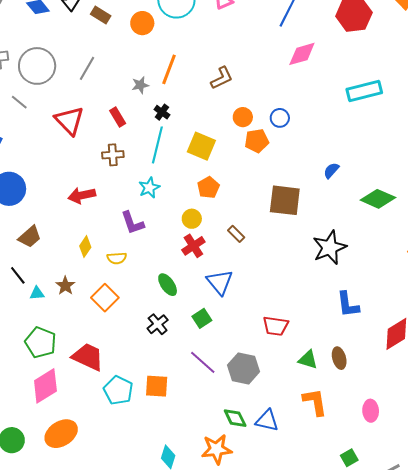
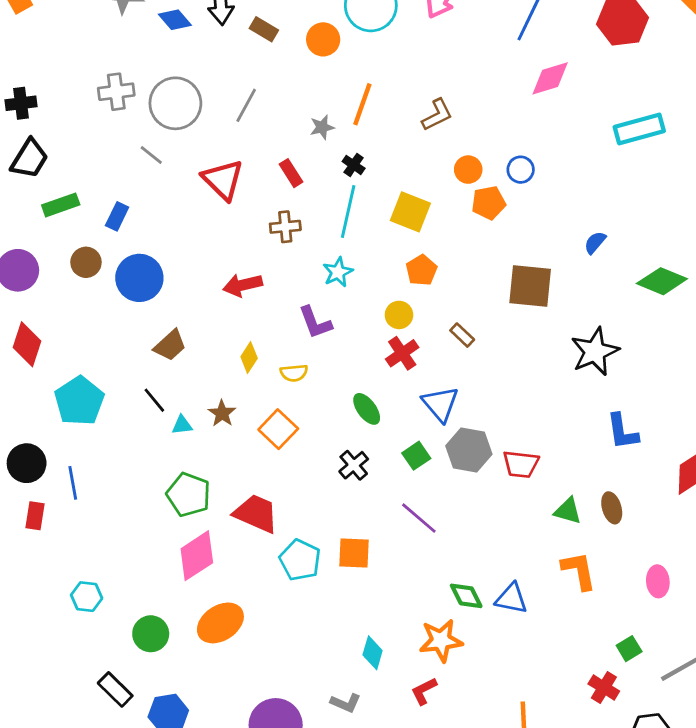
gray hexagon: (244, 368) -> (469, 450), moved

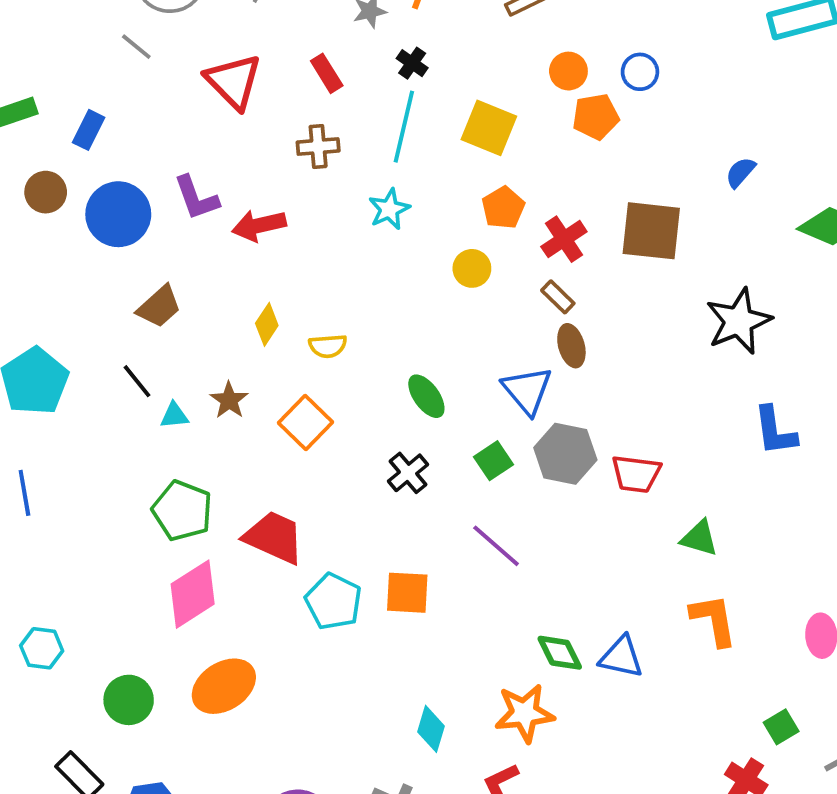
purple L-shape: (315, 323) -> (196, 198), moved
red cross: (402, 353) -> (564, 239), moved
brown ellipse: (612, 508) -> (571, 346), moved

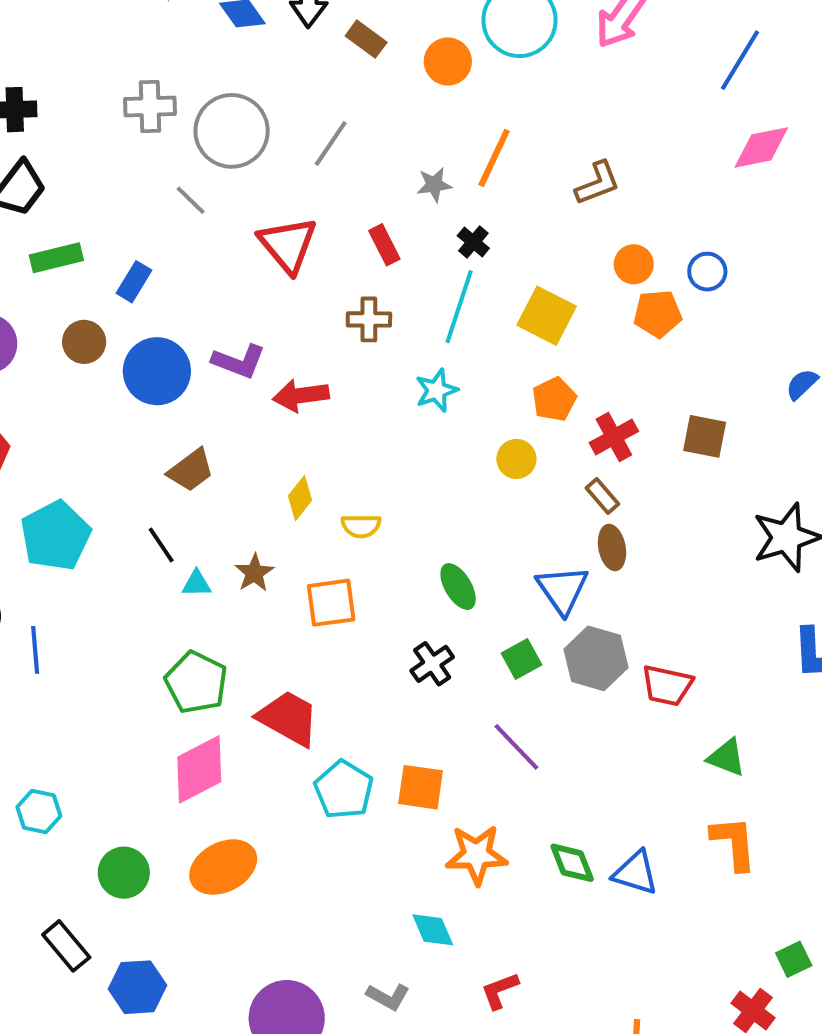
purple L-shape: (196, 198) -> (239, 361), turned -54
brown square: (651, 231) -> (705, 436), size x0.7
orange square: (306, 422) -> (331, 603), turned 33
orange star: (524, 713) -> (477, 855), moved
cyan diamond: (431, 729) -> (433, 930), turned -45

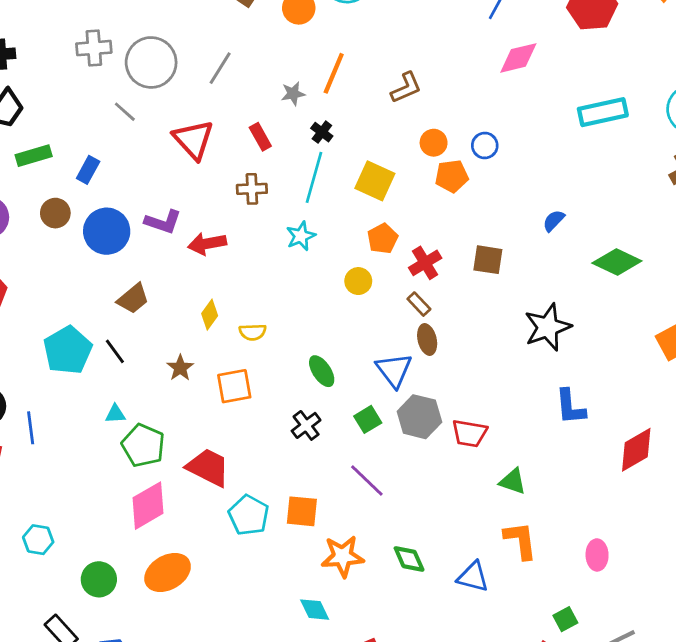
cyan pentagon: (56, 536) -> (68, 350), moved
cyan triangle: (197, 584) -> (115, 414), moved
blue triangle: (635, 873) -> (473, 577), moved

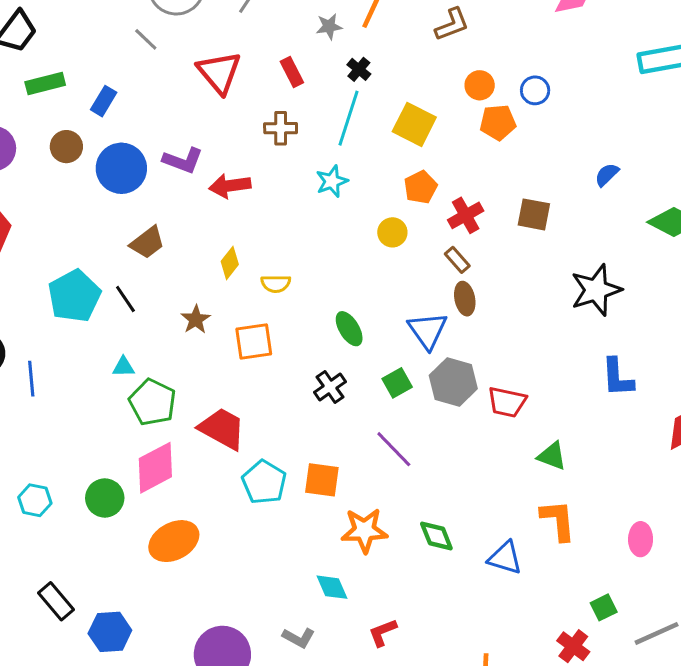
green circle: (99, 579) -> (105, 498), moved

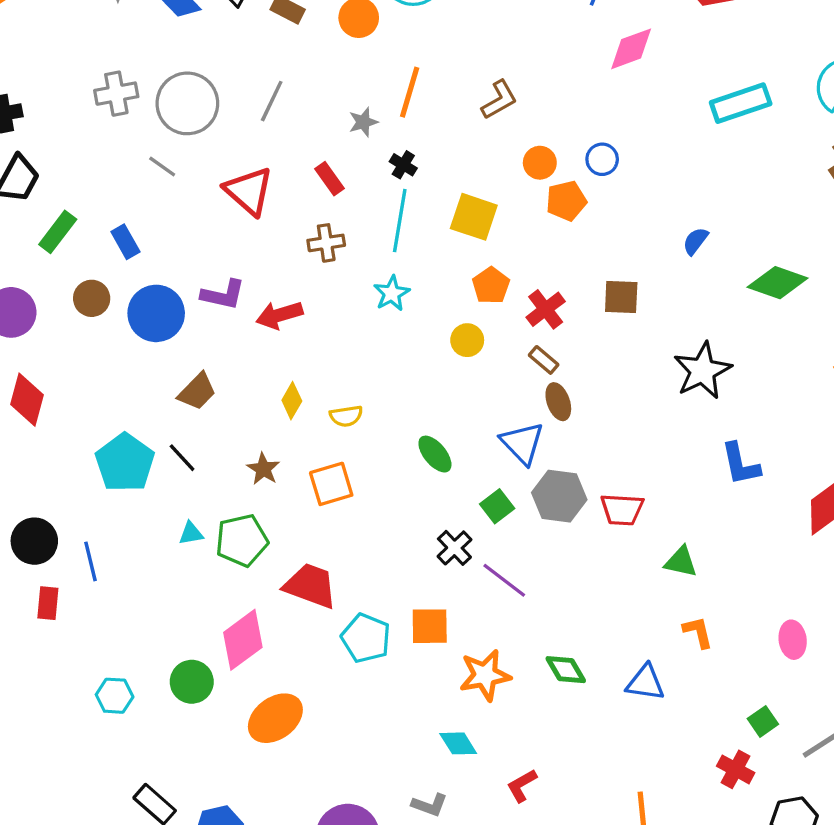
green rectangle: (45, 83) -> (58, 232), turned -30
blue rectangle: (104, 101) -> (125, 242), turned -52
black cross: (330, 387) -> (454, 548), moved
green pentagon: (153, 402) -> (242, 540), moved, turned -30
orange L-shape: (558, 520) -> (698, 632), size x0.7

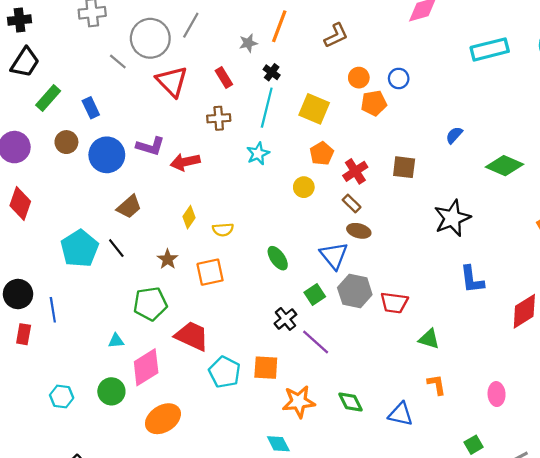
gray circle: (187, 103) -> (150, 38), moved
brown ellipse: (558, 402) -> (359, 231), turned -60
cyan triangle: (191, 533) -> (116, 341), moved

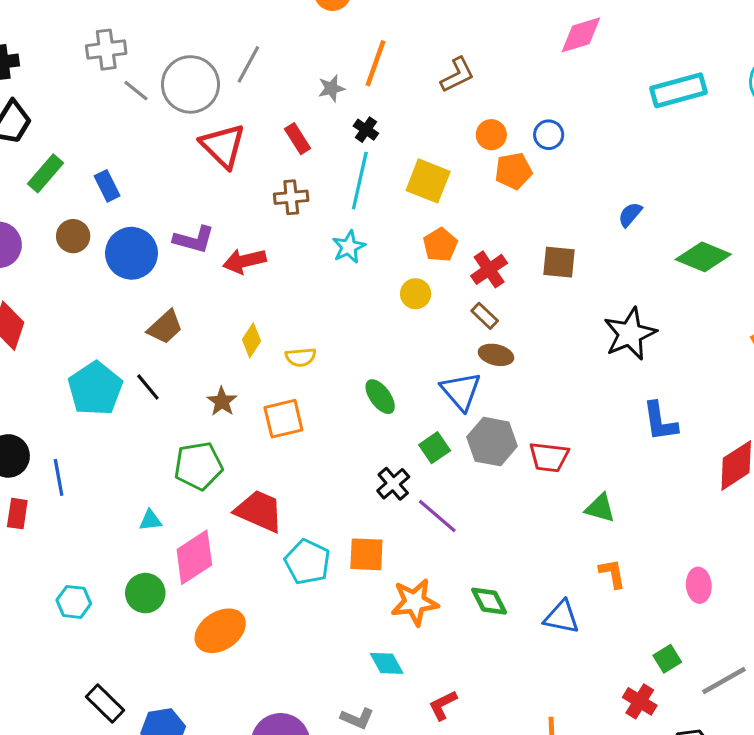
gray line: (118, 61) -> (136, 91), moved

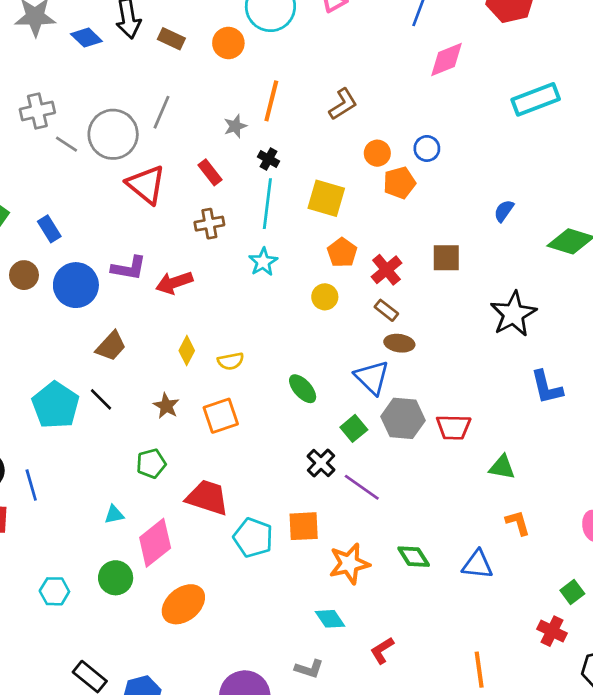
green pentagon: (198, 466) -> (151, 463), size x0.7

